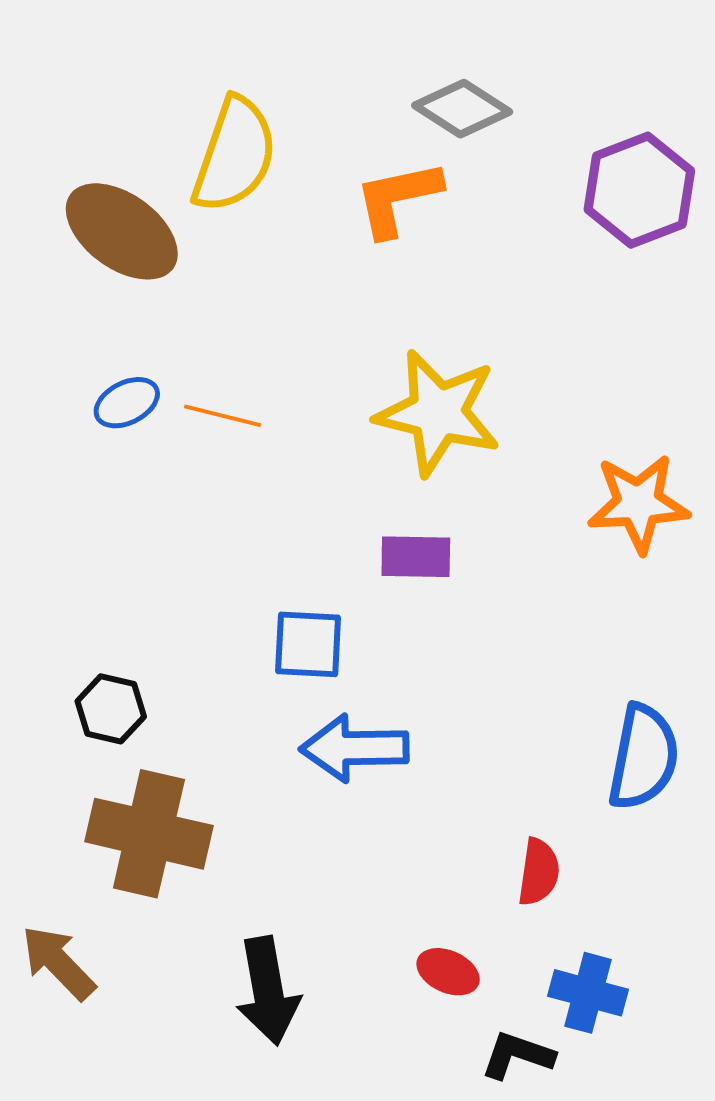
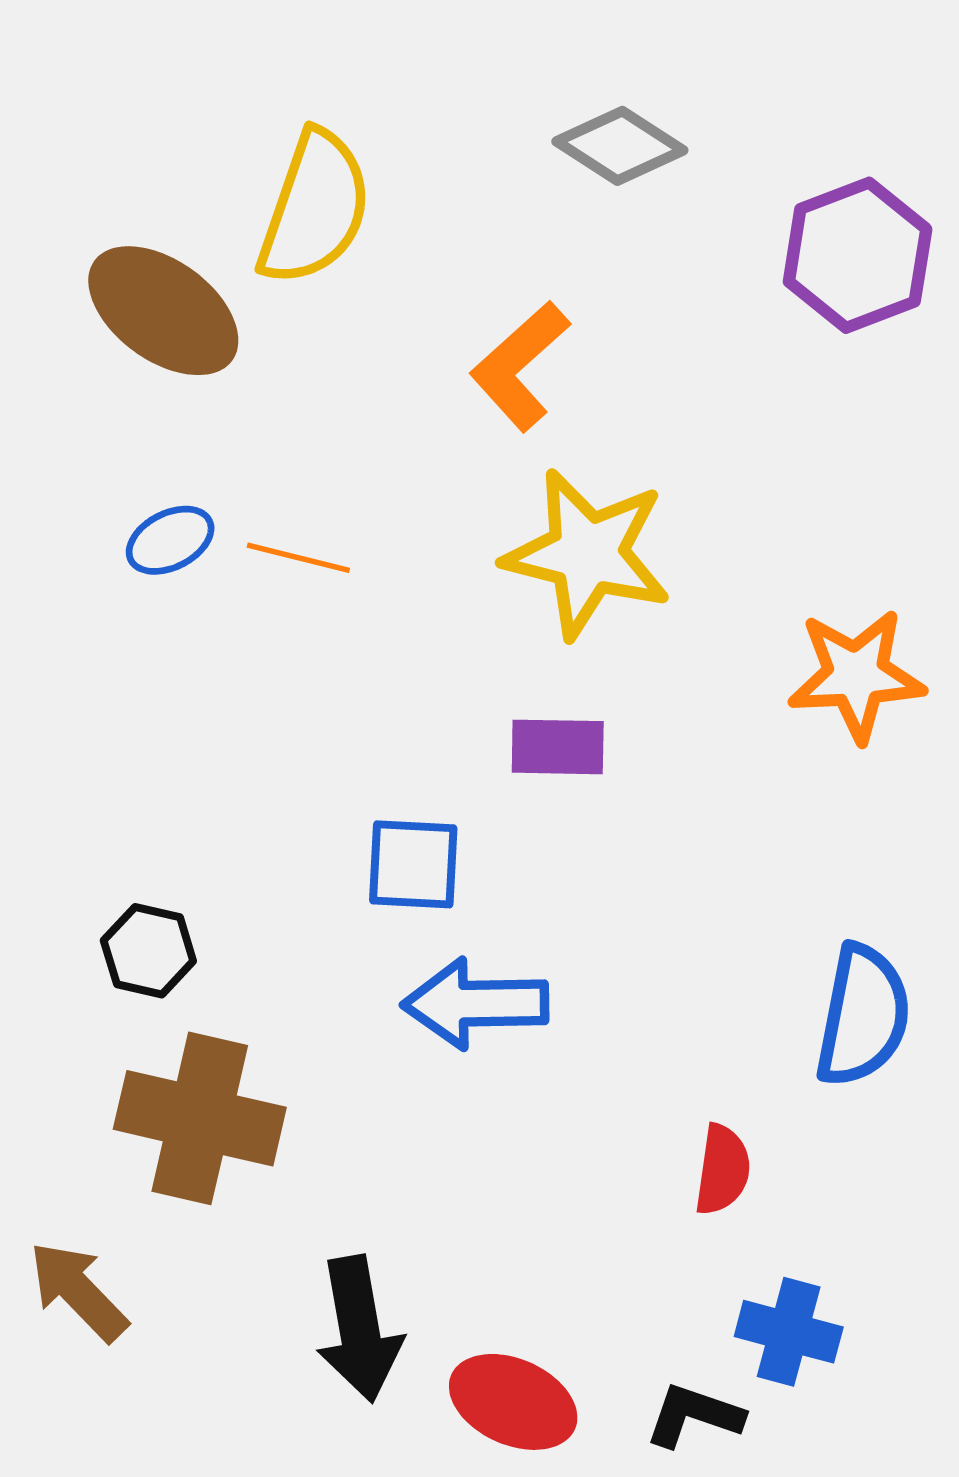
orange L-shape: (398, 198) -> (520, 366), moved, turned -30
red ellipse: (448, 972) -> (513, 1402), moved, size x1.5

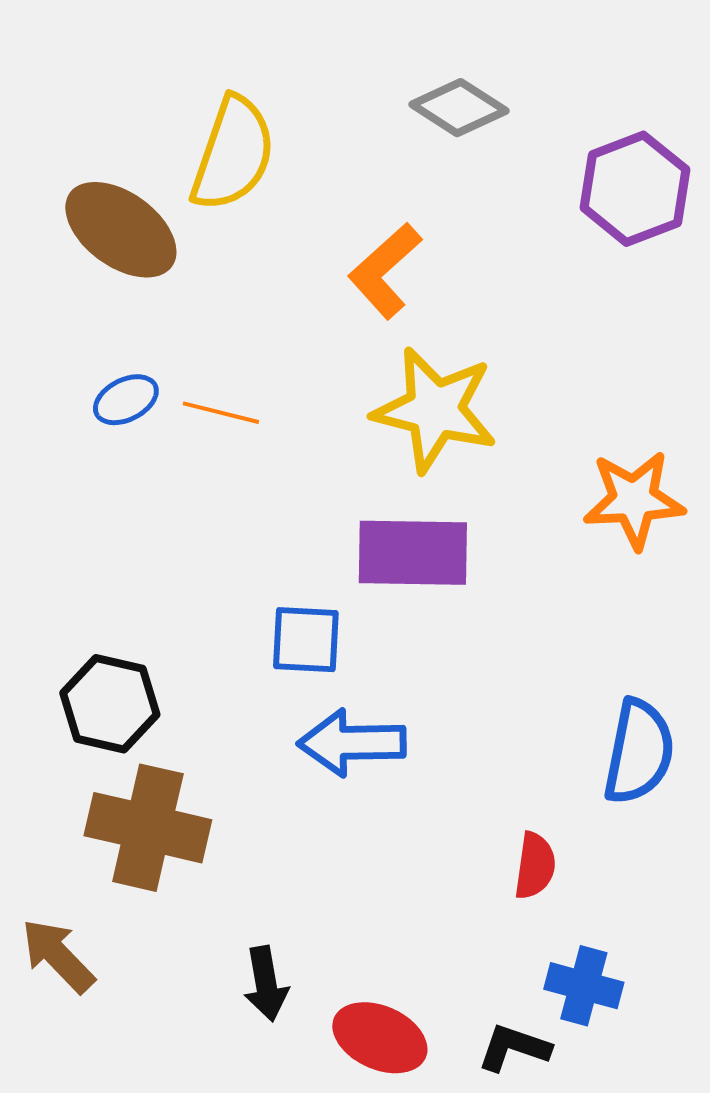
purple rectangle: (558, 747) -> (413, 553), size x1.6
black hexagon: (148, 951) -> (110, 704), size x1.4
black arrow: (359, 1329) -> (266, 984), size x0.7

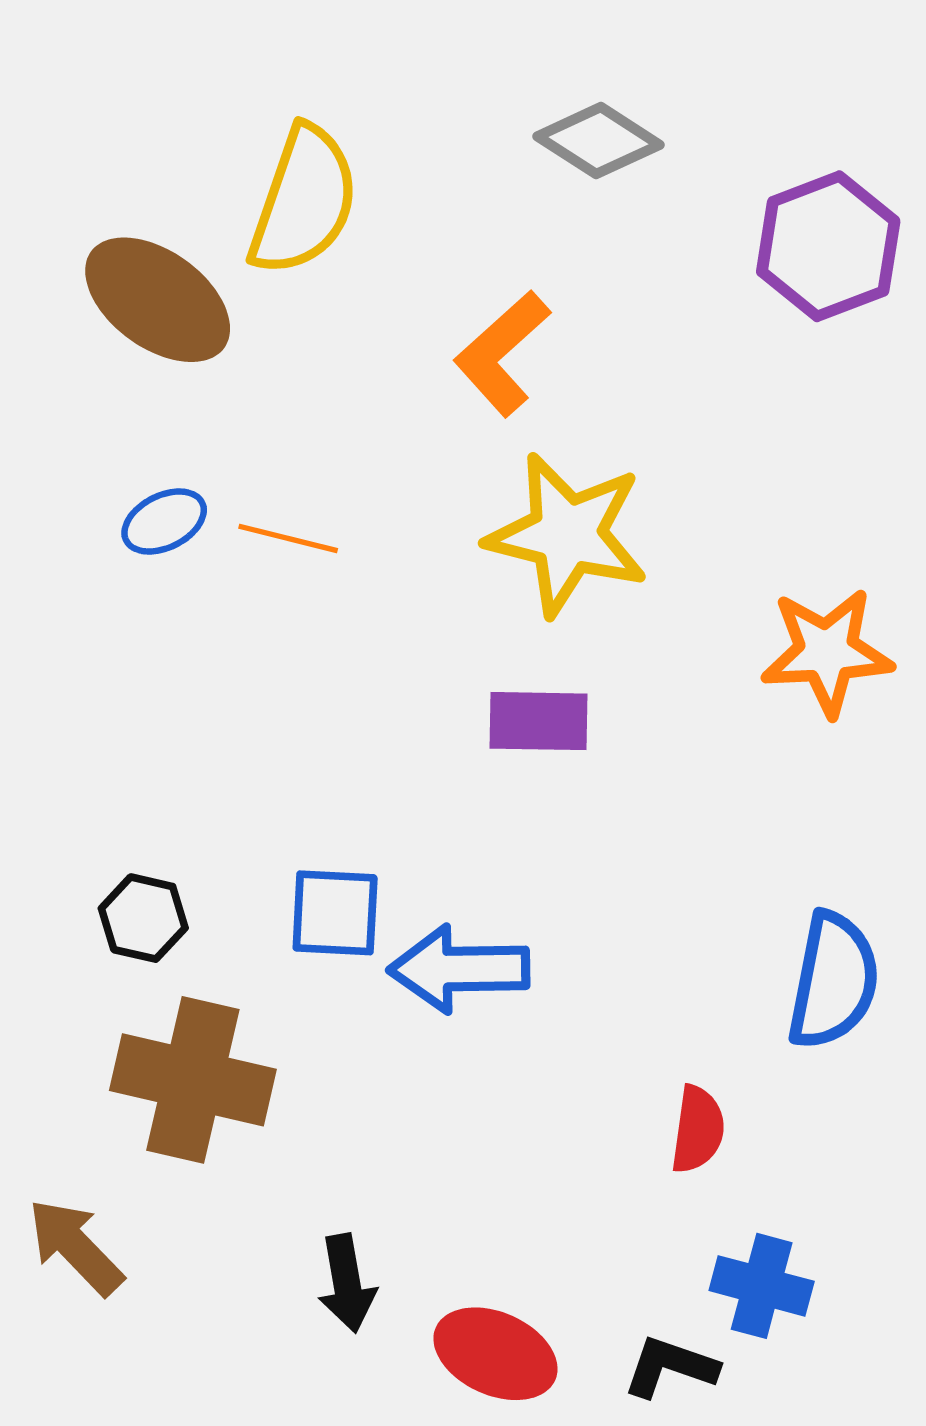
purple rectangle: (413, 553) -> (539, 721), size x0.7
blue square: (306, 640) -> (335, 913), moved
black hexagon: (110, 704) -> (143, 918), size x0.7

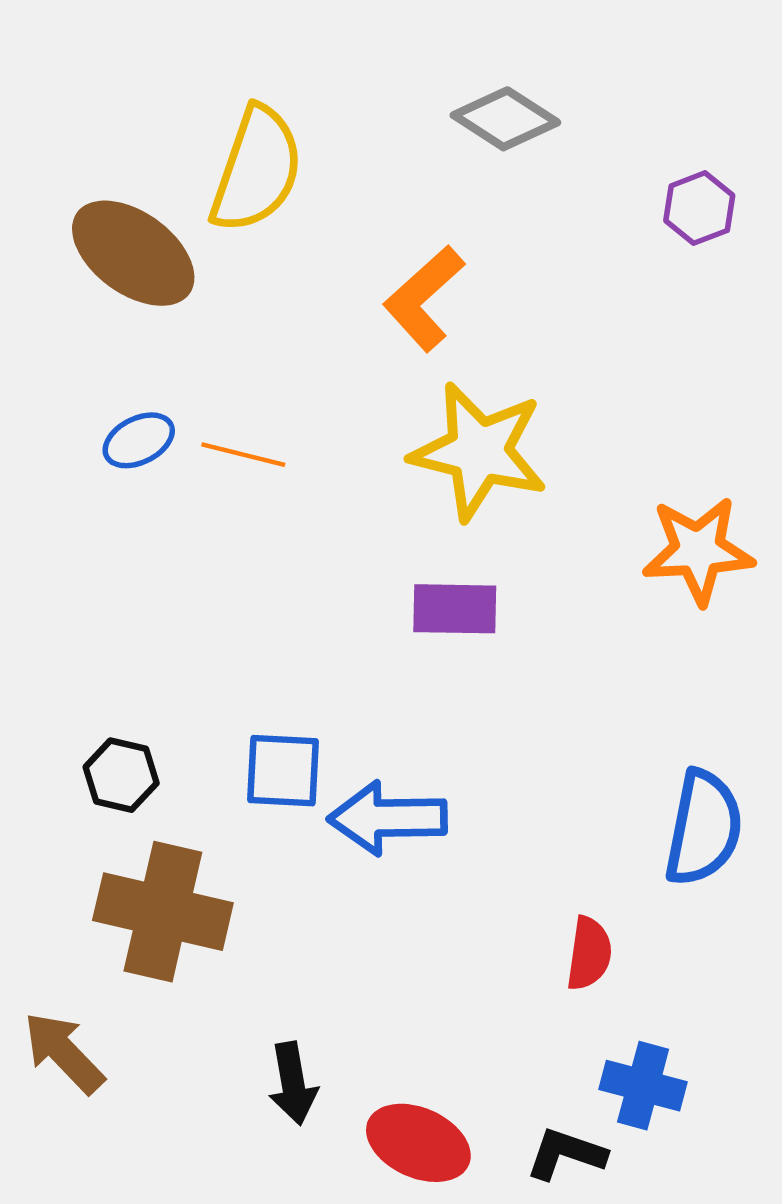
purple hexagon: (828, 246) -> (699, 208), size x0.6

